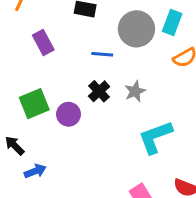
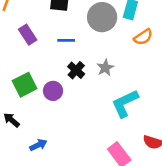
blue line: (102, 54) -> (66, 40), moved
blue arrow: (35, 171) -> (38, 145), moved

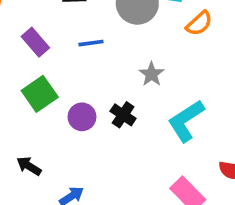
black cross: (76, 70) -> (123, 115), moved
green square: (25, 85) -> (40, 94), moved

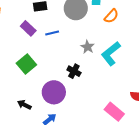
purple rectangle: (35, 42) -> (28, 28), moved
purple circle: (82, 117) -> (54, 92), moved, size x1.5
cyan L-shape: (186, 121) -> (111, 54), moved

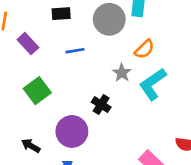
orange semicircle: (111, 16) -> (144, 49), moved
purple rectangle: (28, 28) -> (28, 44), moved

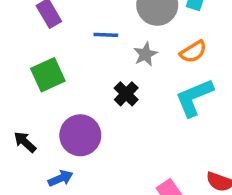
gray star: (122, 73) -> (145, 54), moved
black cross: (101, 105) -> (126, 94), moved

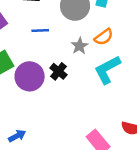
gray star: (145, 54) -> (80, 46), moved
purple circle: (80, 135) -> (30, 76), moved

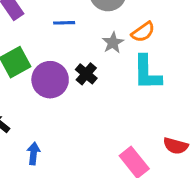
cyan L-shape: (107, 70) -> (147, 73), turned -64
blue arrow: (17, 136) -> (33, 153), turned -56

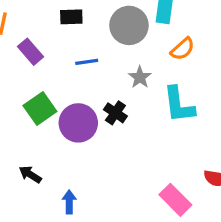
orange semicircle: (143, 32) -> (183, 49), moved

